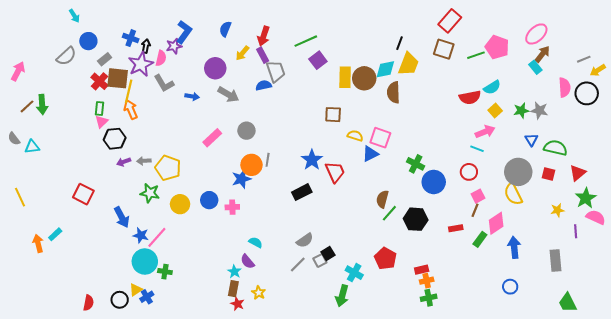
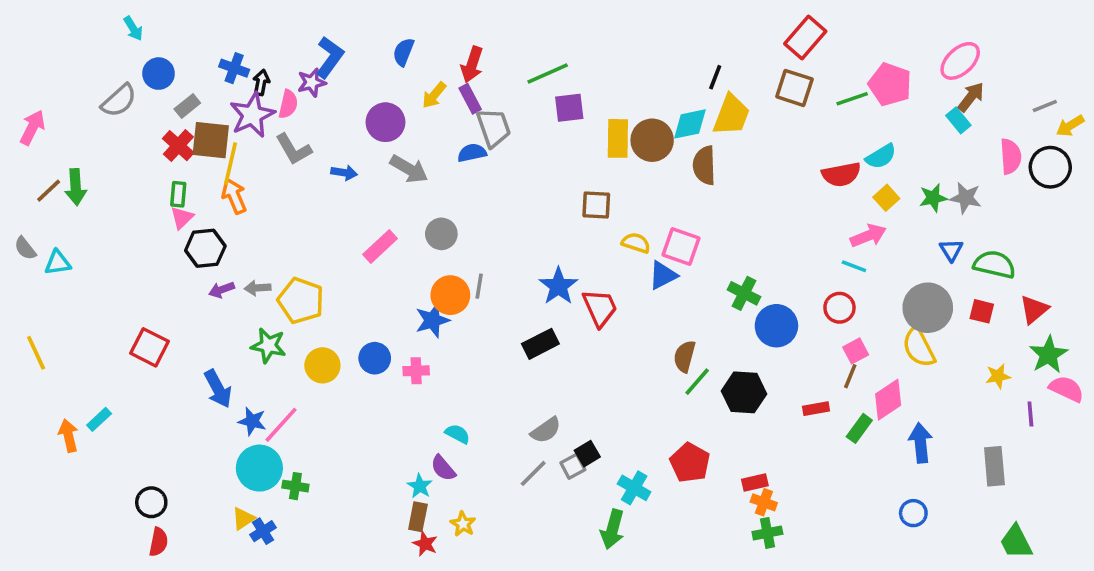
purple square: (318, 60) -> (569, 108), turned 30
orange cross: (427, 281) -> (764, 502), turned 32
black circle: (120, 300) -> (151, 502), moved

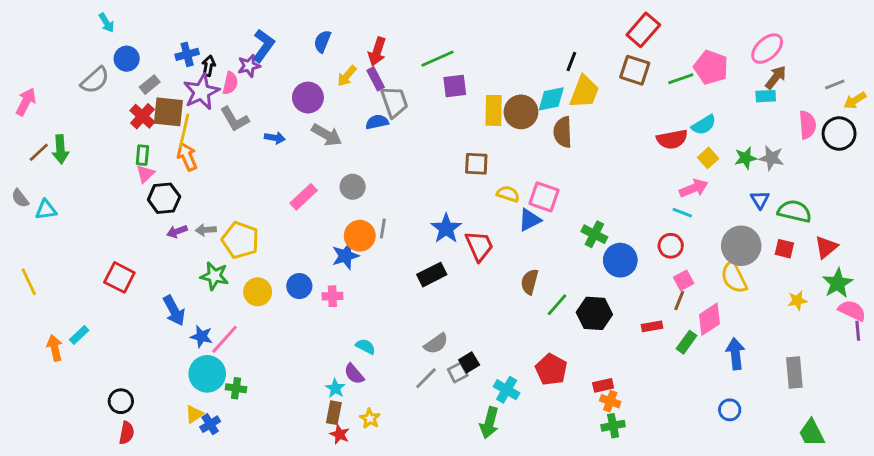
blue cross: (234, 68) -> (187, 54), turned -35
cyan rectangle: (958, 120) -> (766, 96), turned -54
brown semicircle: (685, 356) -> (530, 282), moved
purple line: (1030, 414) -> (858, 331), moved

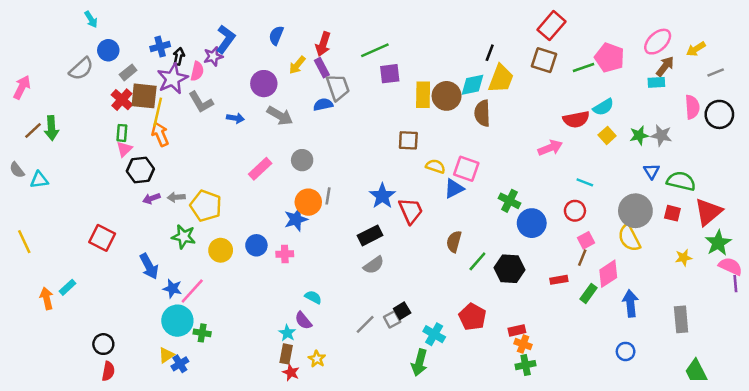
yellow arrow: (855, 100) -> (696, 49), moved
pink arrow: (694, 188) -> (550, 148), moved
red triangle: (826, 247) -> (708, 212), size x1.4
gray semicircle: (436, 344) -> (374, 265), moved

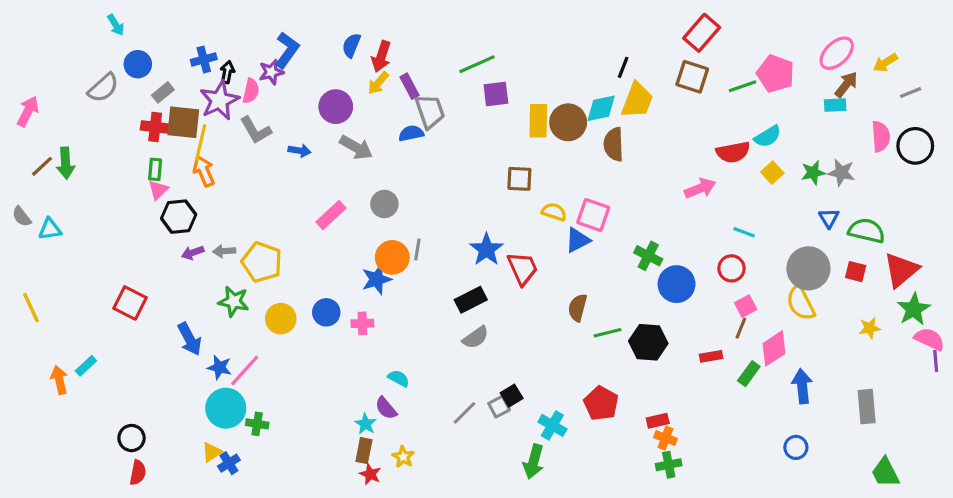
red arrow: (323, 44) -> (381, 56), moved
red cross: (122, 100) -> (155, 127), turned -35
green line: (477, 261) -> (607, 333), turned 35

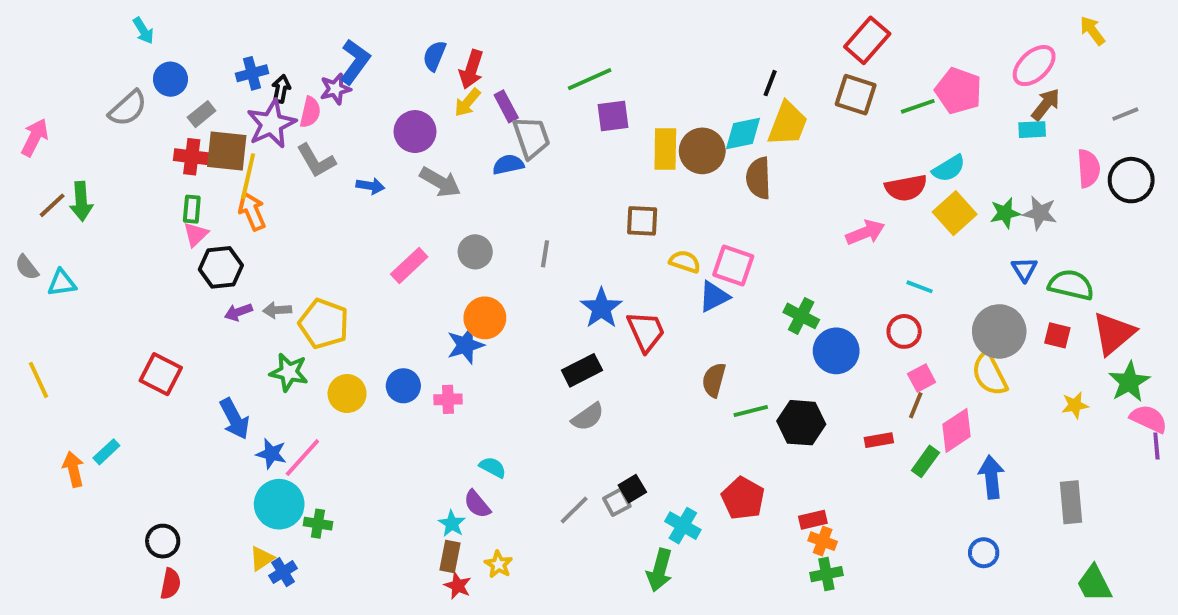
yellow arrow: (885, 63) -> (1092, 31), moved, turned 85
yellow square: (772, 173) -> (955, 213), size x1.5
gray line: (417, 250) -> (545, 254), moved

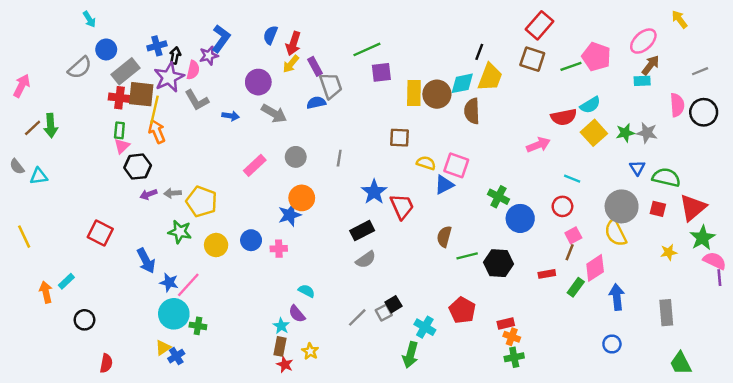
gray rectangle: (202, 114) -> (126, 71), size x1.6
black circle: (163, 541) -> (84, 320), moved

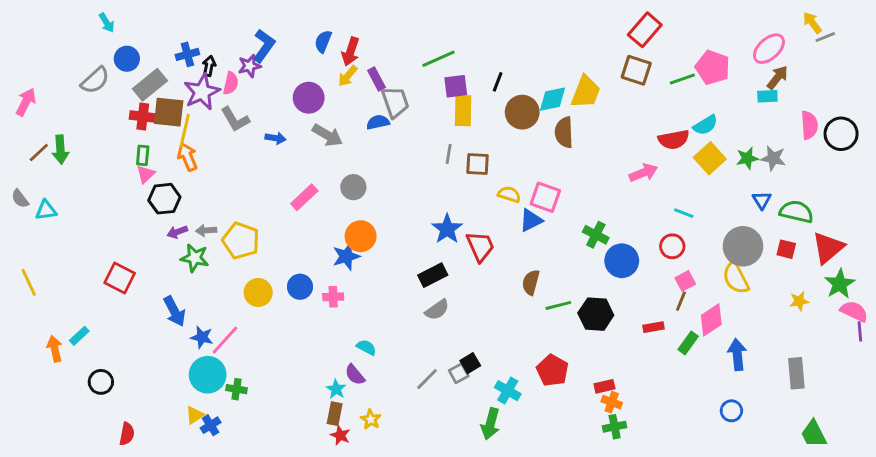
black line: (479, 52) -> (498, 82), moved
gray line: (700, 71) -> (825, 37), moved
yellow rectangle: (414, 93) -> (463, 111), moved
gray line: (339, 158) -> (449, 154), moved
green star: (180, 232) -> (195, 258), moved

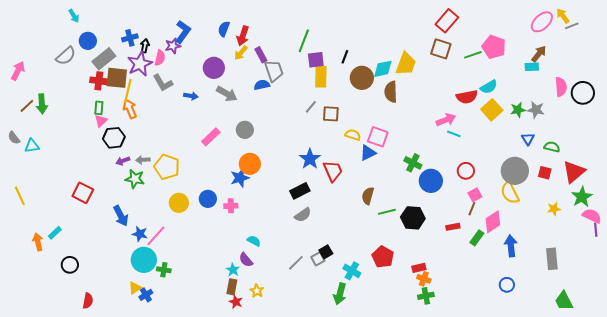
pink ellipse: (769, 49) -> (542, 22), moved
green line: (439, 59) -> (304, 41), turned -45
gray line: (449, 154) -> (311, 107), turned 32
green semicircle: (796, 212) -> (552, 147), size x0.7
cyan line: (684, 213) -> (454, 134), moved

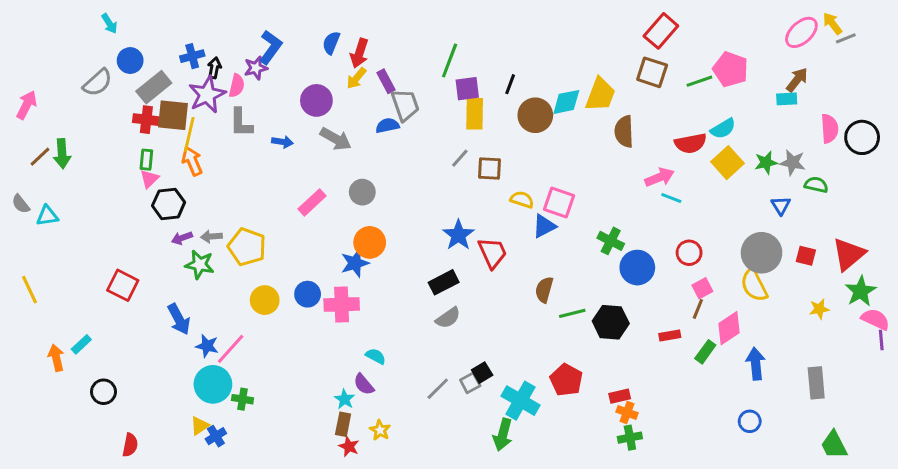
gray L-shape: (163, 83) -> (241, 123), turned 30
brown semicircle: (391, 92) -> (624, 131), moved
green semicircle: (552, 147) -> (816, 185), moved
pink cross: (231, 206) -> (342, 305), size x1.6
cyan cross: (352, 271) -> (520, 401), size x1.4

